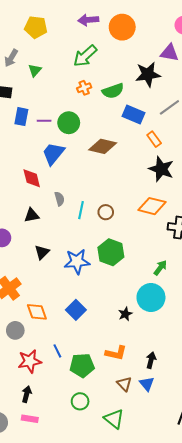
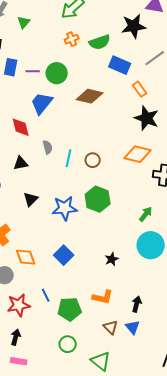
cyan circle: (151, 298) -> (151, 245), moved

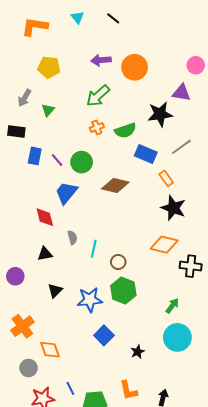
purple line: (33, 71) -> (57, 160), turned 48
brown circle: (93, 160) -> (118, 262), moved
blue square: (64, 255) -> (104, 335), moved
orange L-shape: (103, 297) -> (128, 390), turned 65

